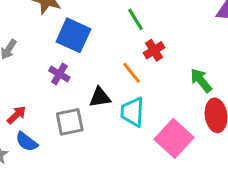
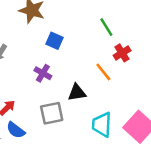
blue square: (73, 35) -> (54, 41), size x0.6
cyan trapezoid: (132, 112) -> (102, 125), moved

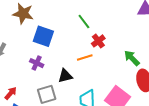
blue square: (54, 41) -> (43, 36), size x1.5
orange line: (103, 72) -> (85, 58), turned -63

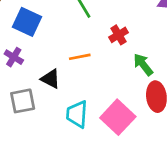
red cross: (98, 41) -> (119, 35), moved
black triangle: (65, 76) -> (50, 79), turned 35

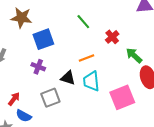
blue square: (27, 22) -> (43, 39), turned -35
cyan trapezoid: (77, 114) -> (91, 81), moved
pink square: (118, 117) -> (122, 97), turned 35

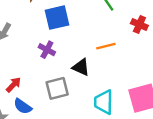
red cross: (112, 37) -> (139, 24), turned -32
cyan trapezoid: (91, 81) -> (104, 102), moved

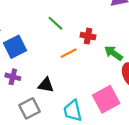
orange line: (106, 46) -> (69, 53), moved

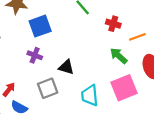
orange line: (69, 53) -> (137, 37), moved
green arrow: (114, 53) -> (119, 56), moved

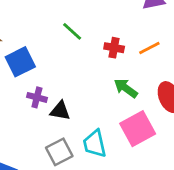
orange line: (137, 37) -> (149, 48), moved
purple cross: (35, 55) -> (37, 97), moved
gray square: (48, 88) -> (59, 152), moved

